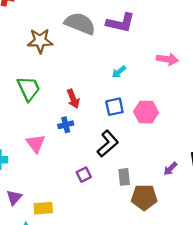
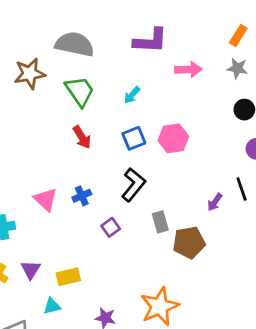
purple L-shape: (120, 23) -> (150, 41), moved
green trapezoid: (29, 89) -> (80, 91), moved
blue cross: (66, 125) -> (82, 196), moved

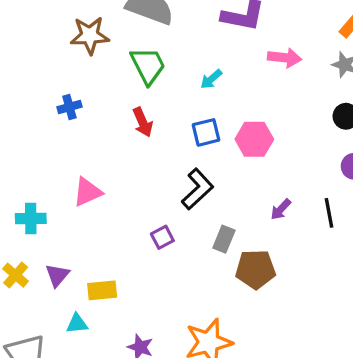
blue cross: (82, 196) -> (69, 107), moved
pink triangle: (46, 199) -> (87, 192), turned 45
purple arrow: (215, 202) -> (281, 209), moved
gray rectangle: (160, 222) -> (224, 239), turned 30

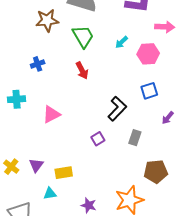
blue square: (206, 132) -> (149, 91), moved
pink hexagon: (254, 139) -> (148, 54), moved
cyan cross: (31, 218) -> (17, 99), moved
brown pentagon: (255, 269) -> (156, 172), moved

